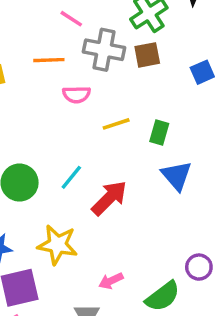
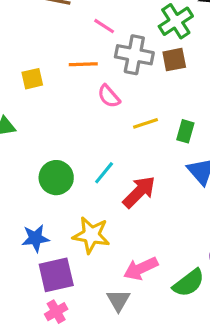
pink semicircle: (76, 95) -> (109, 96), turned 50
pink arrow: (111, 281) -> (141, 269), size x1.5

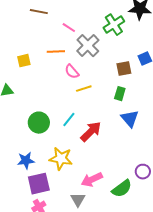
gray cross: (134, 55) -> (88, 46), turned 35
brown square: (174, 60) -> (124, 69), moved
yellow line: (146, 123) -> (84, 89), moved

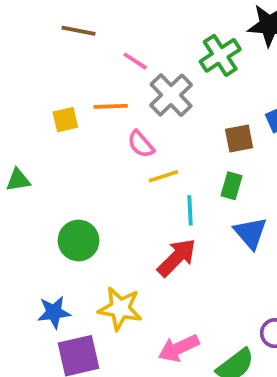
yellow square: (24, 61) -> (65, 120), moved
cyan line: (69, 120) -> (190, 210), moved, turned -42

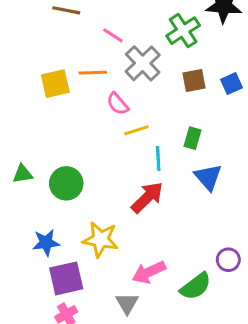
yellow square: (65, 120) -> (55, 84), size x1.4
brown square: (239, 139) -> (194, 80), moved
green triangle: (18, 180) -> (23, 174), moved

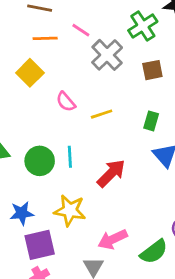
orange line: (93, 73) -> (45, 38), moved
yellow square: (55, 84) -> (30, 73), turned -32
pink semicircle: (118, 104) -> (66, 102), moved
cyan line: (158, 158) -> (70, 157), moved

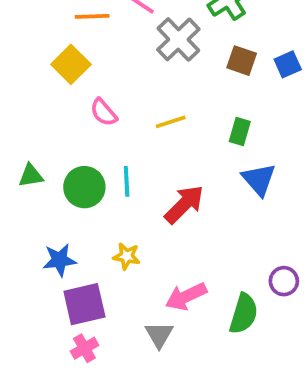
brown square: (152, 70) -> (242, 61), turned 30
pink semicircle: (66, 102) -> (104, 112), moved
yellow star: (70, 210) -> (127, 256), size x0.6
green semicircle: (154, 252) -> (244, 314), turned -36

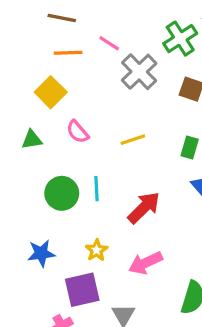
green triangle: (31, 176) -> (32, 140), moved
yellow star: (127, 256) -> (96, 250), turned 30
pink arrow: (186, 296) -> (145, 263), moved
purple square: (84, 304) -> (82, 290), moved

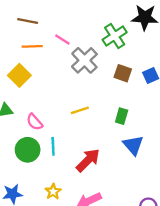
pink semicircle: (78, 132) -> (35, 122), moved

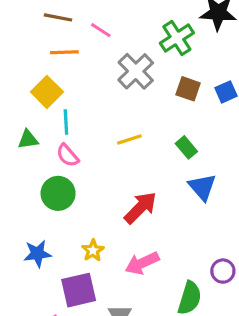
pink line: (62, 39) -> (101, 30), moved
green rectangle: (122, 116) -> (186, 147), turned -56
cyan line: (53, 146) -> (66, 122), moved

